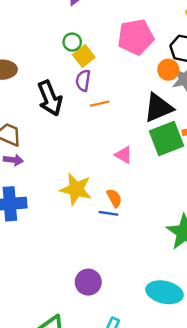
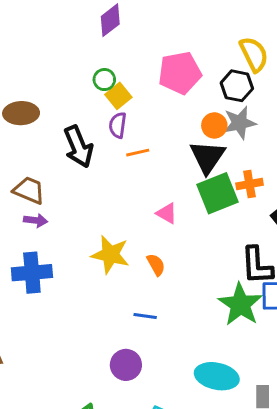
orange circle: (168, 70) -> (214, 125), moved
black triangle: (158, 108) -> (207, 157), turned -32
blue line: (108, 213) -> (145, 316), moved

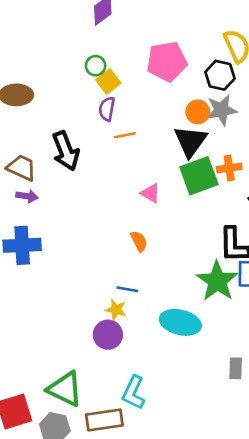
black arrow: (78, 147) -> (66, 151), moved
yellow star: (110, 255) -> (116, 310), moved, size x0.6
cyan ellipse: (217, 376) -> (180, 322), moved

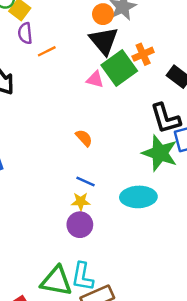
pink triangle: (151, 193) -> (95, 79), moved
blue line: (127, 289) -> (86, 181), turned 30
cyan L-shape: (134, 393) -> (82, 277), moved

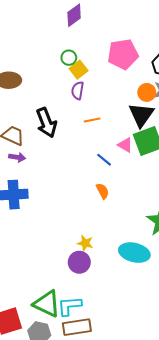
orange line: (47, 51) -> (92, 120), moved
blue line: (86, 181) -> (104, 160), moved
cyan L-shape: (82, 277) -> (70, 306), turned 60

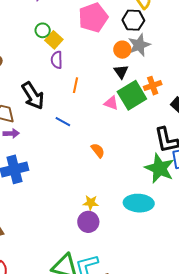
black triangle: (141, 115) -> (121, 72), size x0.6
orange line: (92, 120) -> (76, 85), turned -56
blue line: (104, 160) -> (63, 122), moved

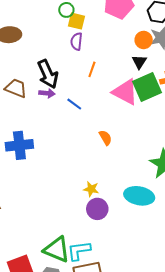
yellow square: (54, 40) -> (76, 21), turned -36
pink triangle: (111, 103) -> (125, 92), size x1.8
purple arrow: (11, 133) -> (47, 93), moved
purple circle: (88, 222) -> (97, 209), moved

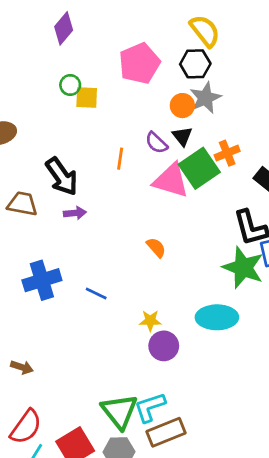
purple semicircle: (76, 41) -> (156, 143), moved, turned -42
purple arrow: (47, 93) -> (75, 213), moved
blue line: (74, 104) -> (96, 293), moved
green triangle: (57, 250) -> (119, 411), turned 40

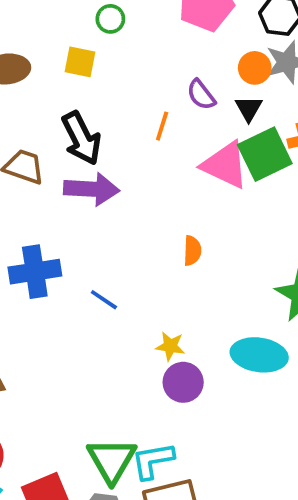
yellow square: (87, 97) -> (80, 62), moved
purple semicircle: (156, 143) -> (201, 95), moved
purple arrow: (75, 213) -> (92, 189), size x1.8
orange semicircle: (156, 247) -> (192, 251), turned 35

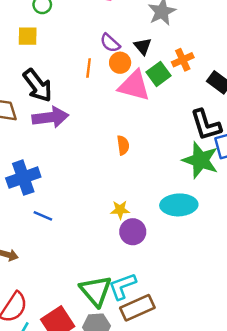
orange circle: (255, 68) -> (120, 63), moved
green square: (265, 154) -> (159, 74), size x0.7
blue line: (104, 300) -> (43, 216), moved

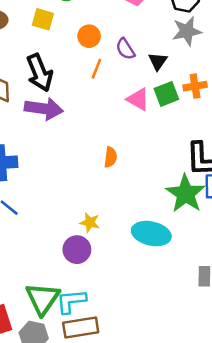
orange circle: (120, 63) -> (89, 36), moved
pink triangle: (134, 86) -> (138, 99), size x0.7
purple circle: (133, 232) -> (77, 250), moved

